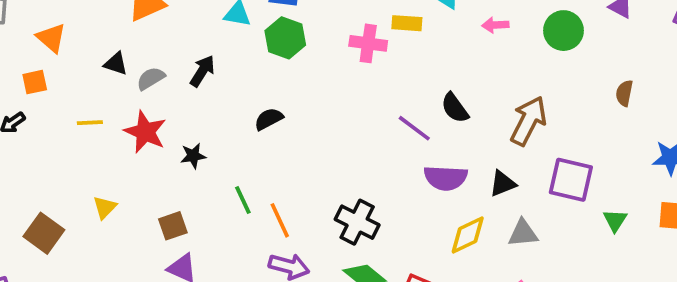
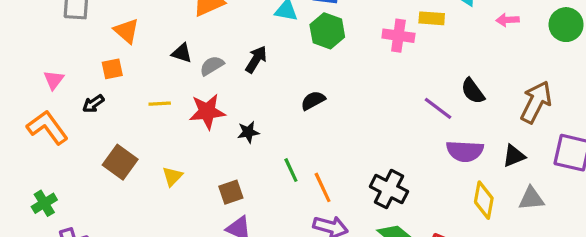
red star: (145, 132) -> (207, 112), turned -30
brown square: (44, 233) -> (120, 162), moved
yellow diamond: (468, 235) -> (484, 200), turned -54

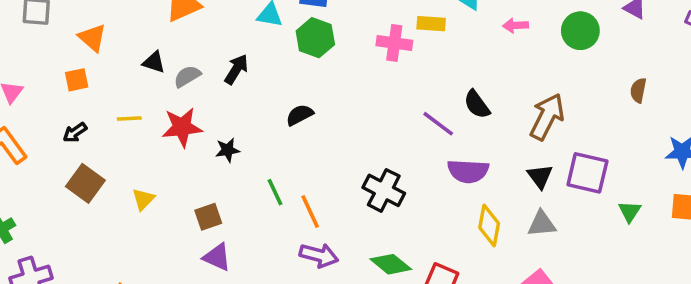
black arrow: (93, 104) -> (75, 132), moved
black triangle: (514, 156) -> (540, 176), moved, turned -45
black cross: (389, 189) -> (384, 190), moved

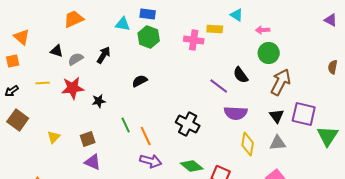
green circle: (580, 31) -> (269, 53), moved
yellow triangle: (143, 199) -> (54, 137), moved
green triangle: (630, 211) -> (328, 136), size x1.6

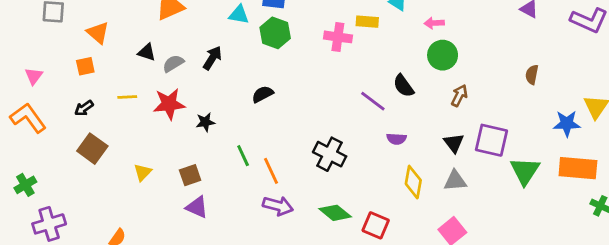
brown arrow: (281, 82) -> (459, 96), size x0.6
purple semicircle: (236, 113) -> (397, 139), size x0.6

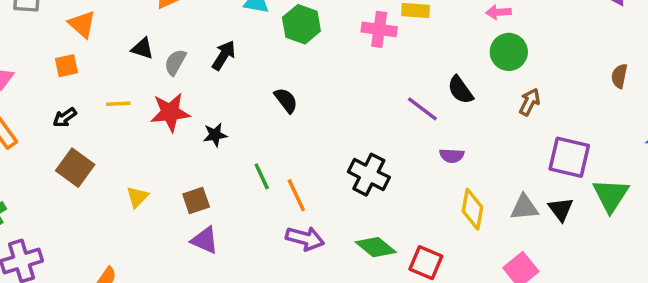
gray semicircle: (173, 63) -> (175, 62), turned -30
black semicircle: (263, 94) -> (286, 100), turned 80
black triangle: (454, 143) -> (561, 209), moved

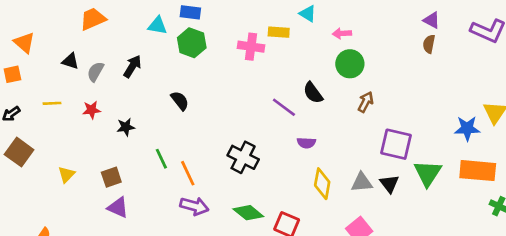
brown semicircle: (619, 76) -> (429, 44), moved
red star: (170, 112) -> (92, 110), size x0.6

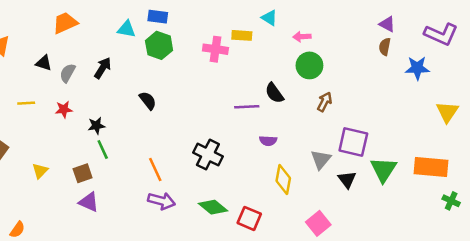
purple line: (284, 107) -> (247, 107), turned -40
blue star: (467, 128) -> (417, 68), moved
green line: (161, 159) -> (103, 149), moved
gray triangle: (362, 182) -> (321, 159), moved, turned -45

